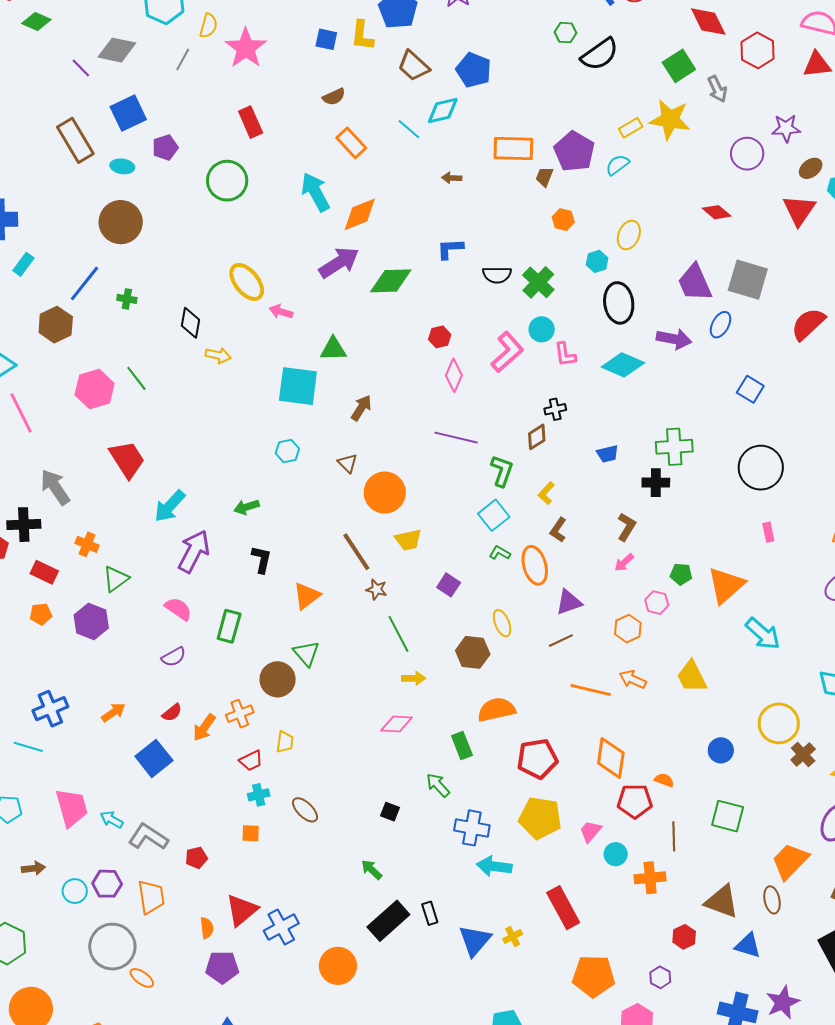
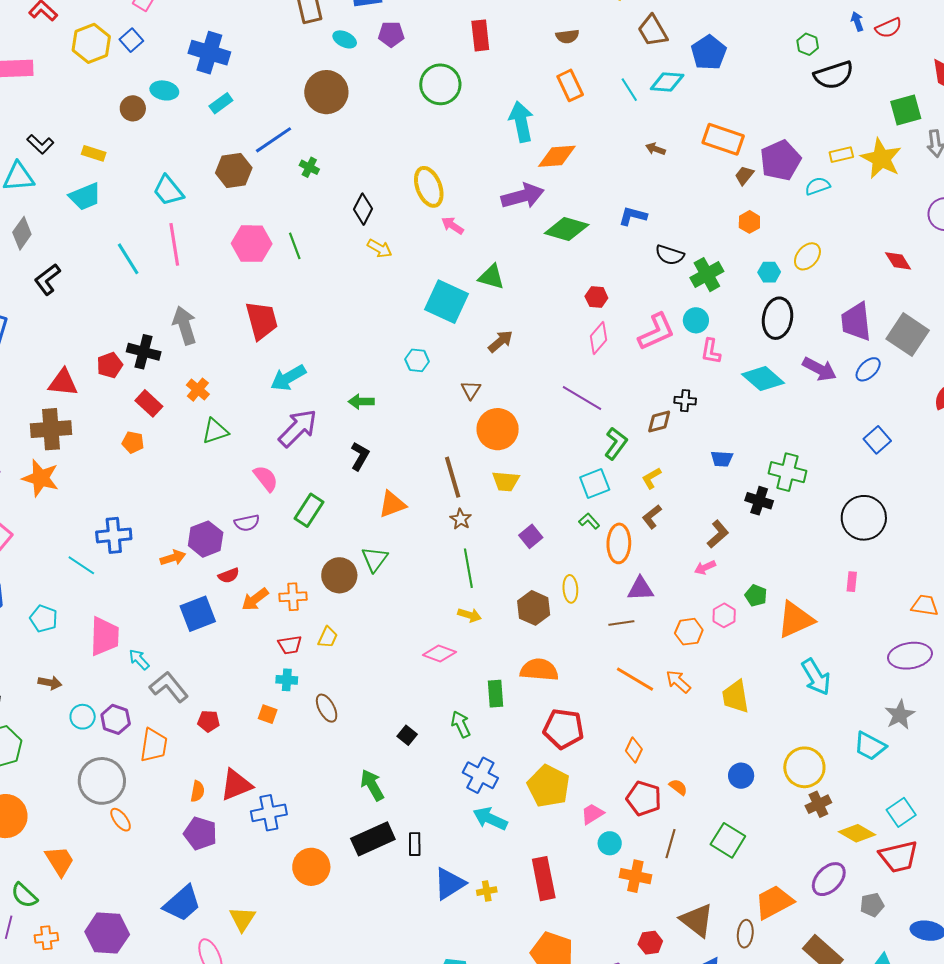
purple hexagon: (91, 621) -> (206, 539), moved
orange diamond: (611, 758) -> (634, 750), size x0.6
green arrow: (372, 870) -> (372, 785), size x1.4

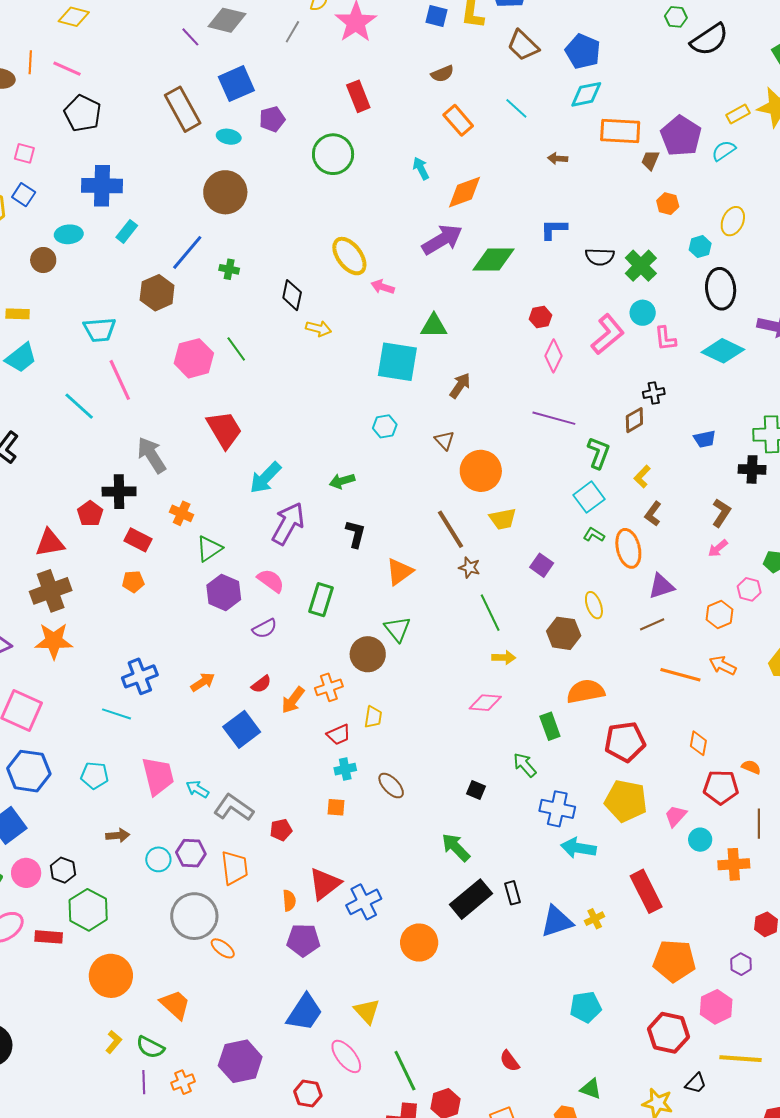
cyan diamond: (667, 82) -> (586, 94), moved
cyan arrow: (521, 122) -> (421, 168), size x0.6
cyan trapezoid: (168, 191) -> (100, 330), turned -40
purple hexagon: (206, 539) -> (224, 592), moved
blue triangle: (449, 884) -> (557, 922), turned 30

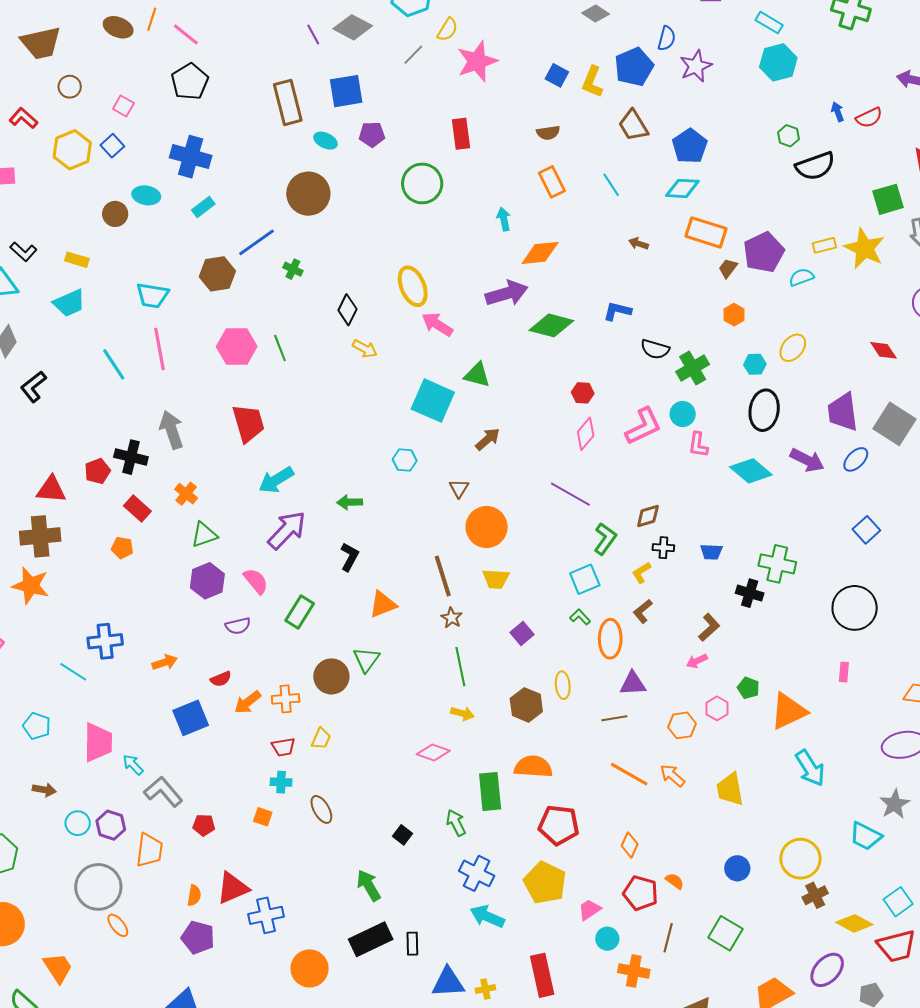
pink arrow: (383, 287) -> (437, 324), size x1.4
black cross: (654, 393) -> (663, 548), moved
green rectangle: (550, 726) -> (490, 791), size x1.4

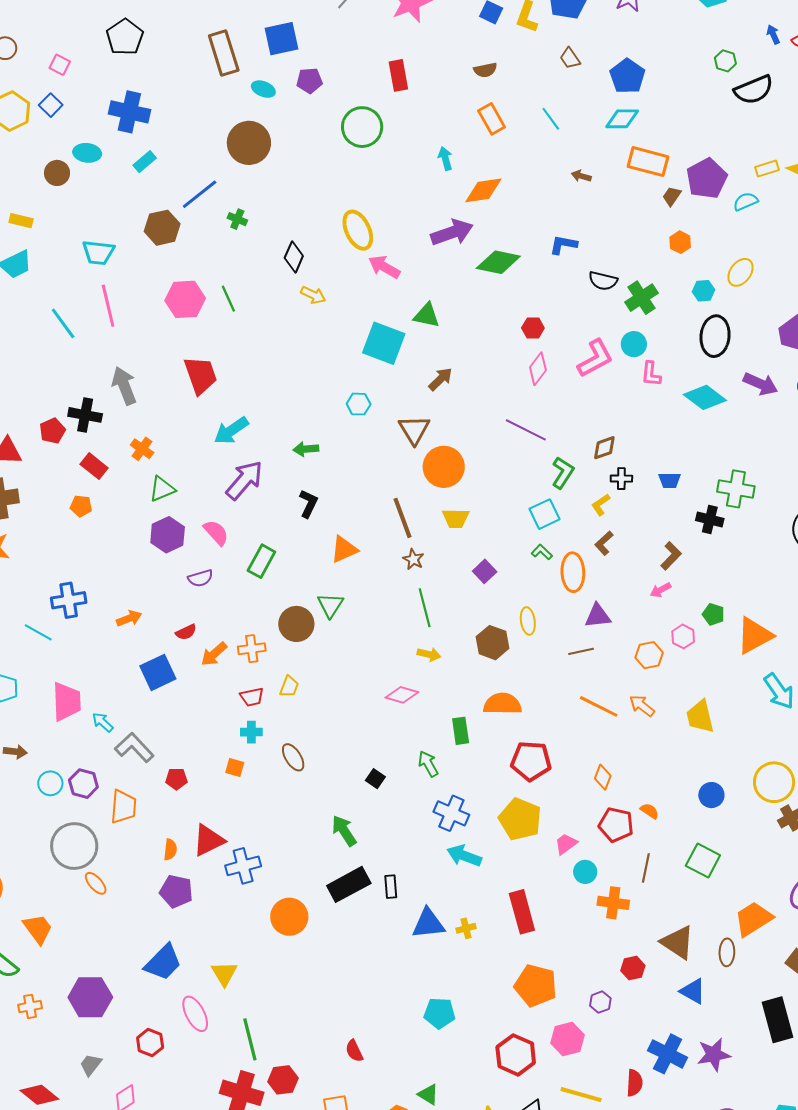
brown trapezoid: (633, 125) -> (570, 58), size x0.7
brown triangle: (459, 488) -> (414, 430), size x1.6
green rectangle: (490, 791) -> (461, 731), size x0.7

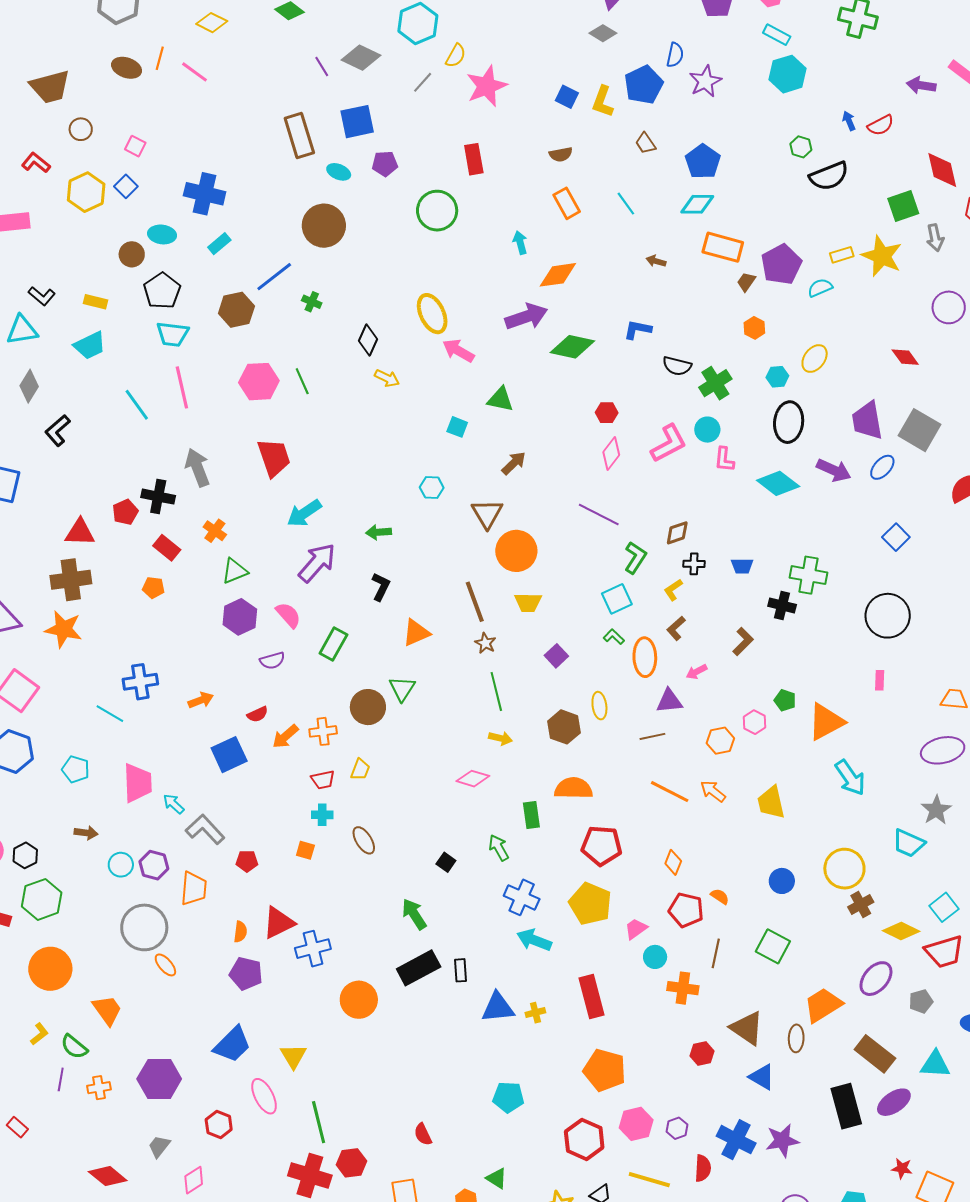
black pentagon: (125, 37) -> (162, 291), moved
cyan square: (384, 343) -> (457, 427), size x0.5
pink arrow: (661, 590) -> (697, 672), moved
purple hexagon: (600, 1002) -> (677, 1128), moved

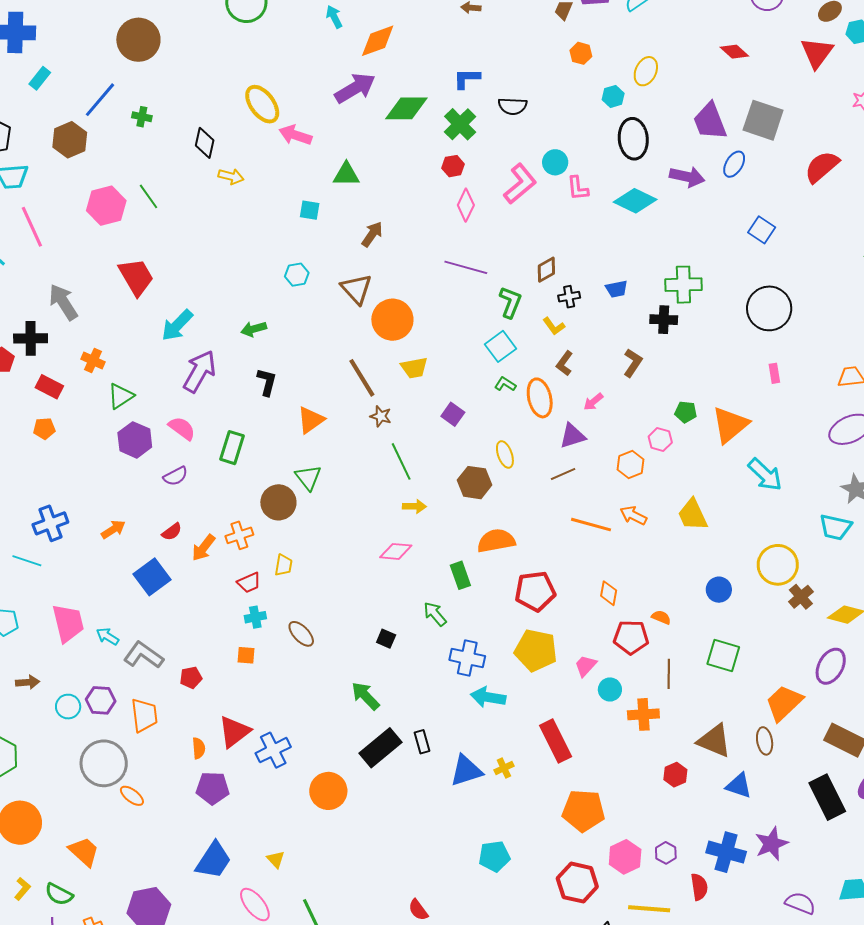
green cross: (715, 383) -> (460, 124), moved
yellow L-shape: (673, 590) -> (554, 326), turned -80
yellow triangle: (293, 1056) -> (276, 859), size x0.7

